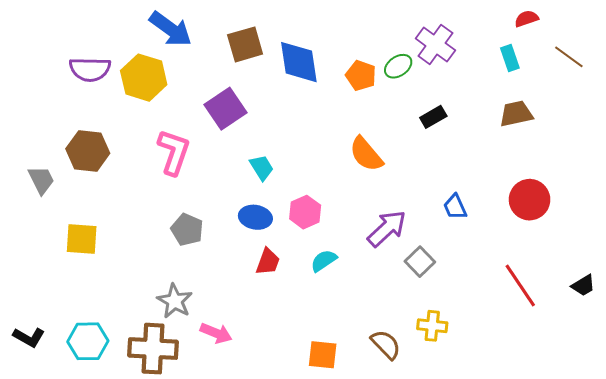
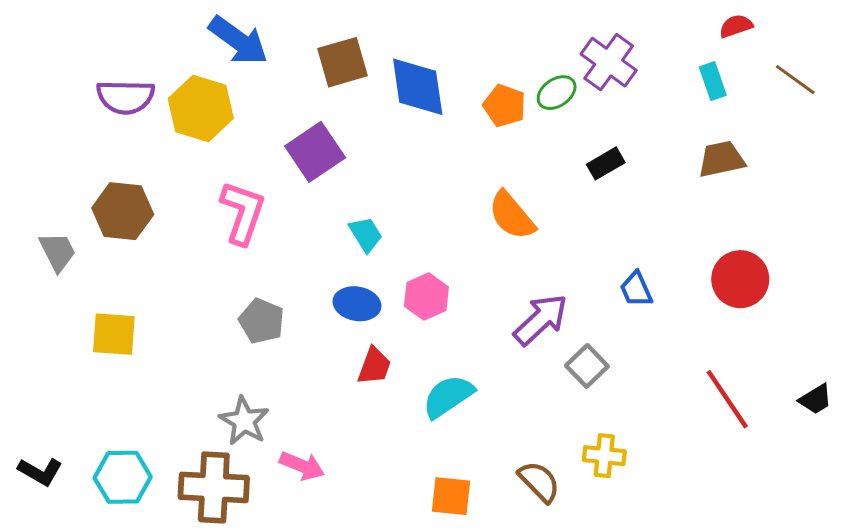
cyan semicircle: (324, 261) -> (448, 396), moved, size x1.4

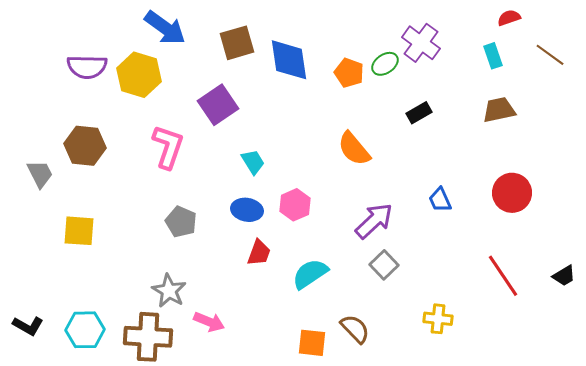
gray square: (587, 366) -> (384, 265), moved
yellow cross: (604, 456) -> (438, 319), moved
brown semicircle: (539, 482) -> (355, 329), moved

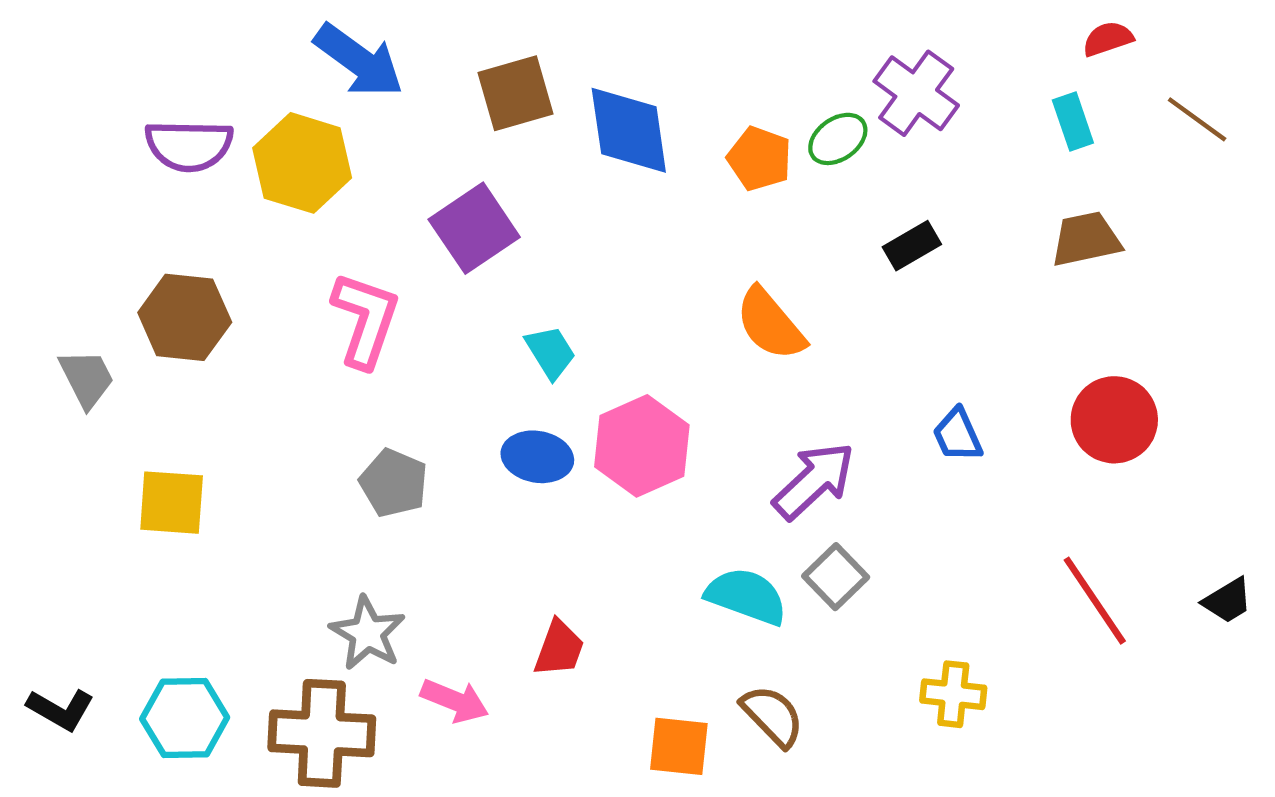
pink hexagon: (295, 205) -> (642, 446), size x1.4
red trapezoid: (259, 253) -> (559, 648), moved
cyan semicircle: (310, 274) -> (746, 596), moved, turned 54

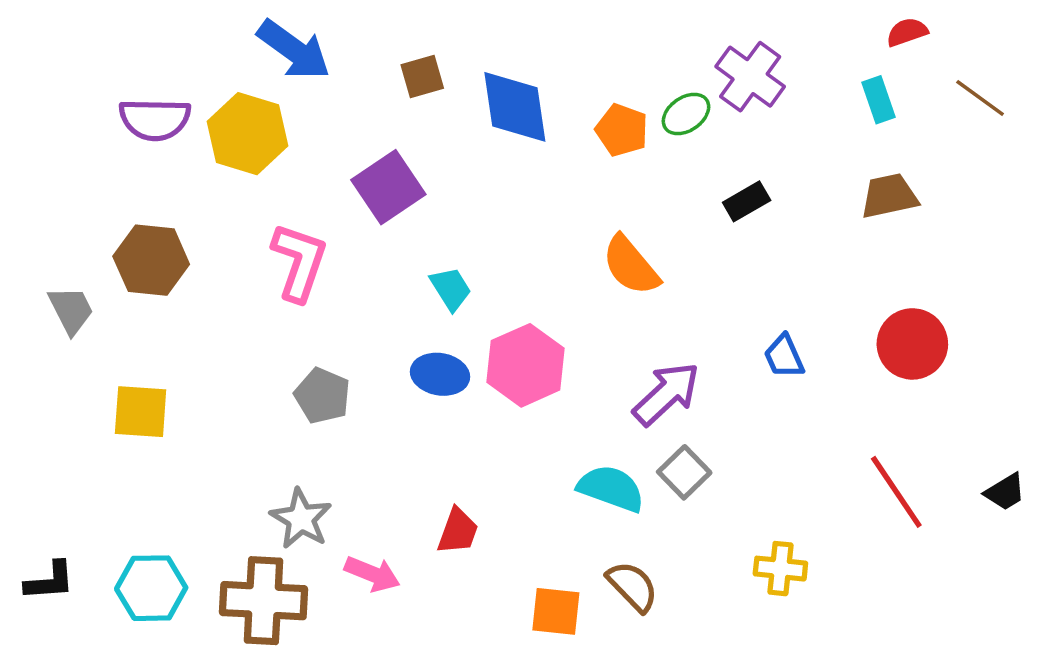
brown square: (516, 93) -> (422, 77), size x0.7
black L-shape: (61, 709) -> (50, 581), turned -34

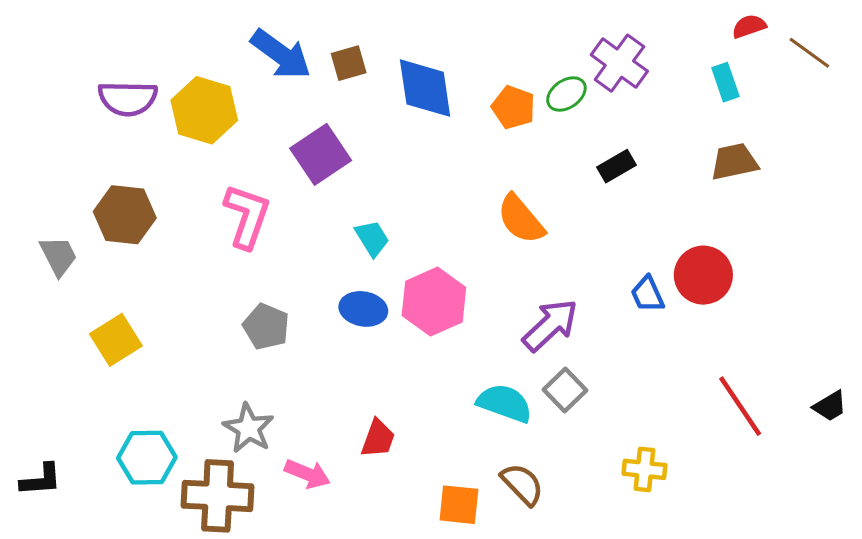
blue arrow: (294, 50) -> (281, 54), moved
brown line: (980, 98) -> (809, 53), moved
red circle: (912, 344) -> (703, 275), moved
yellow square: (141, 412) -> (116, 340), turned -36
cyan hexagon: (151, 588) -> (147, 458), moved

